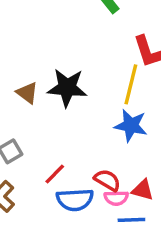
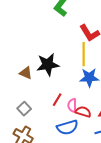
red line: (55, 174) -> (57, 100), moved
pink semicircle: (116, 198) -> (72, 105), moved, turned 104

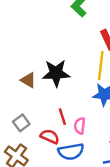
red line: (57, 100) -> (62, 117), turned -56
red semicircle: (83, 112) -> (50, 137), moved

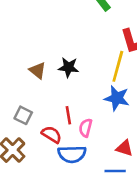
black star: (56, 73) -> (69, 67), size x0.7
gray square: (21, 123) -> (23, 115), turned -35

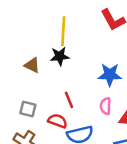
yellow line: (118, 66) -> (63, 31), moved
pink semicircle: (86, 128) -> (106, 106), moved

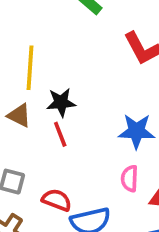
yellow line: (63, 31) -> (30, 68), moved
red line: (69, 100) -> (60, 134), moved

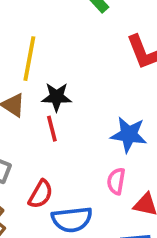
red semicircle: (57, 200) -> (41, 194), turned 92

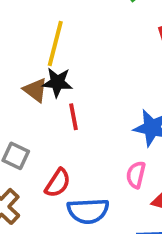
black star: (57, 97) -> (57, 82), moved

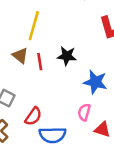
black star: (57, 82) -> (67, 56), moved
red line: (74, 117) -> (40, 62), moved

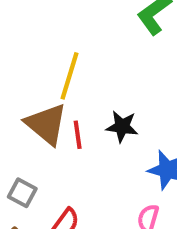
brown triangle: (20, 56) -> (46, 124), size x1.6

